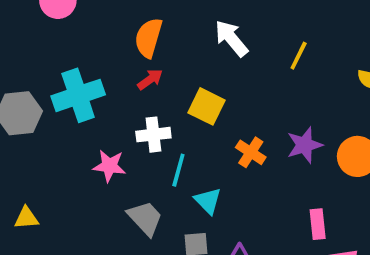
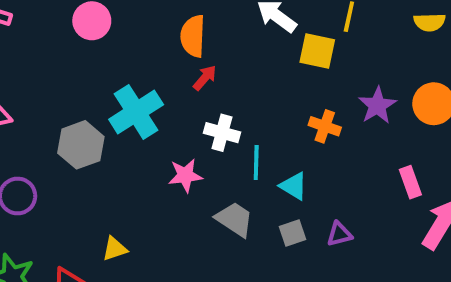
yellow square: (206, 106) -> (317, 51), moved
white cross: (153, 135) -> (222, 133), turned 36

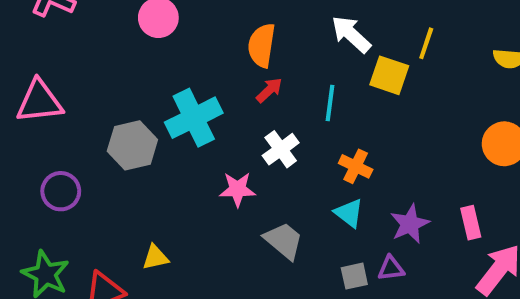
purple star: (377, 105) -> (410, 224), moved
orange cross: (325, 126) -> (356, 166), moved
white cross: (222, 133) -> (281, 149), turned 32
cyan line: (256, 162) -> (330, 103), moved
gray square: (292, 233) -> (354, 276), moved

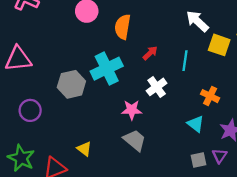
orange semicircle: (262, 45) -> (123, 27), moved
orange cross: (356, 166) -> (210, 96), moved
gray trapezoid: (284, 241) -> (135, 140), moved
yellow triangle: (155, 257) -> (84, 149), turned 49
purple triangle: (391, 268) -> (220, 156), turned -49

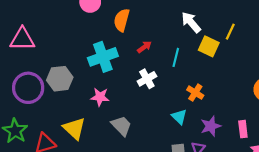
gray hexagon: (71, 84) -> (60, 79), moved
purple circle: (30, 110) -> (28, 88), size x1.5
pink star: (132, 110) -> (100, 97), moved
yellow triangle: (84, 149) -> (74, 128), size x1.6

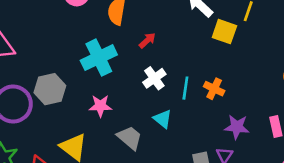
cyan line: (176, 57) -> (185, 88), moved
cyan triangle: (179, 117) -> (163, 119), moved
purple star: (211, 126) -> (237, 127), turned 30

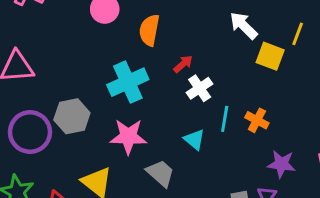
white cross: (154, 78) -> (200, 88), moved
pink star: (100, 106) -> (128, 137), size x1.4
cyan triangle: (163, 119) -> (194, 140), moved

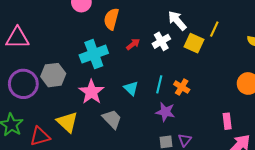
white cross: (200, 88) -> (161, 41), moved
pink star: (128, 137) -> (91, 92), turned 30
cyan triangle: (194, 140) -> (131, 88), moved
purple star: (281, 164) -> (165, 112), moved

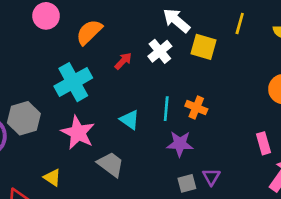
orange semicircle: (111, 19) -> (89, 32), turned 40
yellow line: (214, 29) -> (240, 24), moved
yellow triangle: (67, 122) -> (52, 178), size x0.6

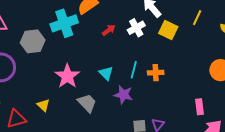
cyan cross: (73, 82) -> (64, 23), moved
orange cross: (196, 108) -> (156, 73), turned -35
gray hexagon: (24, 118) -> (33, 41), moved
purple star: (180, 144) -> (123, 95), moved

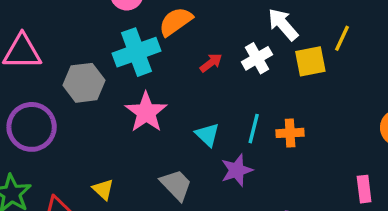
yellow line: (197, 18) -> (342, 38), moved
yellow square: (168, 30) -> (310, 61), turned -36
pink star: (67, 76) -> (146, 112), moved
purple star: (123, 95) -> (237, 170), turned -30

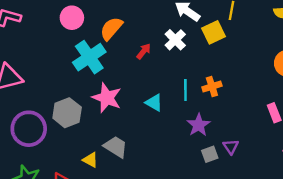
gray hexagon: (84, 83) -> (67, 113), moved
purple star: (237, 170) -> (199, 125), moved
gray trapezoid: (176, 185) -> (116, 147), moved

